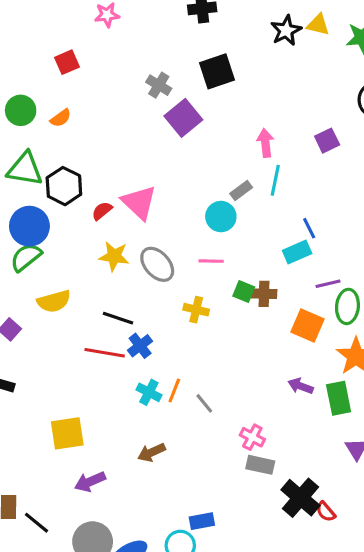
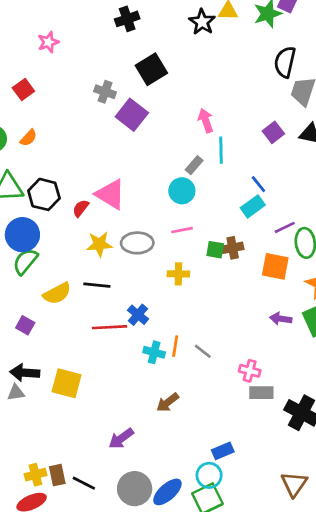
purple square: (327, 141) -> (273, 132), moved
gray ellipse: (157, 264) -> (137, 243), turned -36
black line: (118, 318) -> (97, 285), moved
yellow square: (67, 433) -> (67, 383), moved, turned 36

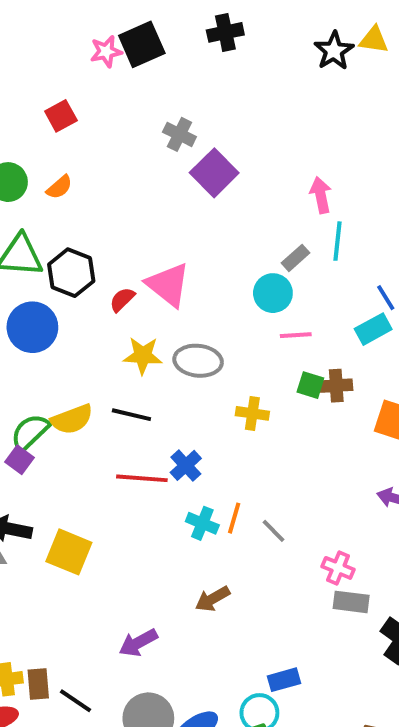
black square: (151, 69) -> (142, 44), moved
pink line: (182, 230) -> (296, 335), moved
green semicircle: (25, 261) -> (30, 432), moved

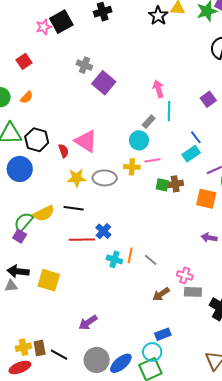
red semicircle: (122, 300) -> (64, 151), turned 120
yellow cross: (252, 413) -> (132, 167), moved
brown arrow: (212, 599) -> (161, 294), moved

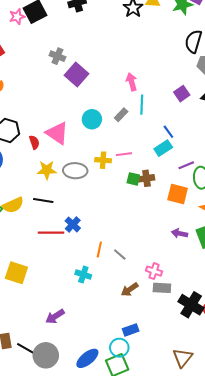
cyan circle: (139, 140) -> (92, 119), moved
cyan cross: (114, 259) -> (83, 275), moved
gray circle: (97, 360) -> (46, 355), moved

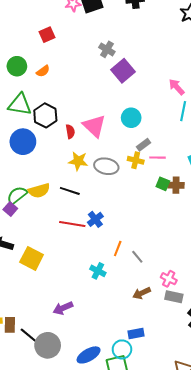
pink arrow: (132, 82) -> (177, 87), turned -36
gray rectangle: (121, 115) -> (144, 145), moved

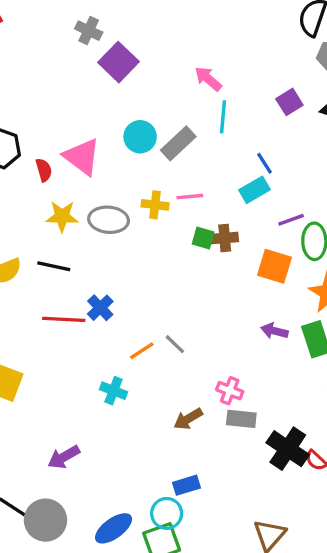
gray rectangle: (144, 145) -> (178, 143), moved, size x1.5
orange line: (118, 249) -> (142, 351), turned 42
gray line: (137, 257) -> (175, 344), moved

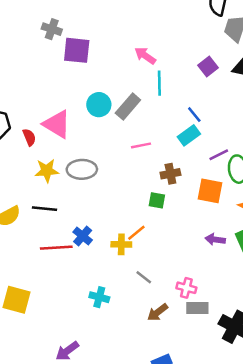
purple square: (118, 62) -> (77, 50), turned -32
yellow cross: (155, 205) -> (121, 244), moved
green square: (203, 238) -> (157, 200), moved
gray line: (175, 344) -> (144, 277), moved
orange line: (142, 351) -> (136, 233), moved

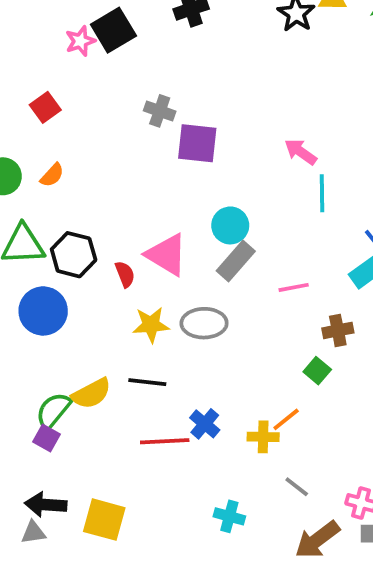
gray rectangle: (128, 107) -> (236, 261), moved
green square: (157, 200) -> (317, 371), turned 30
brown arrow: (158, 312) -> (317, 540), size x1.4

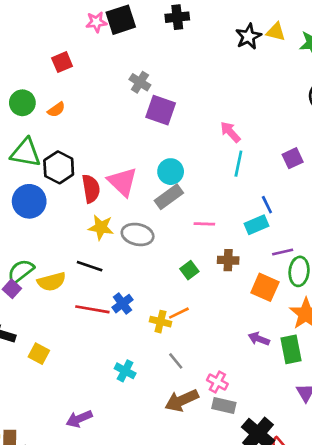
red semicircle: (125, 274) -> (91, 189), size x1.5
green square: (317, 371) -> (189, 270), moved
yellow semicircle: (91, 394) -> (52, 282), moved
yellow square: (104, 520) -> (39, 354), size x0.7

